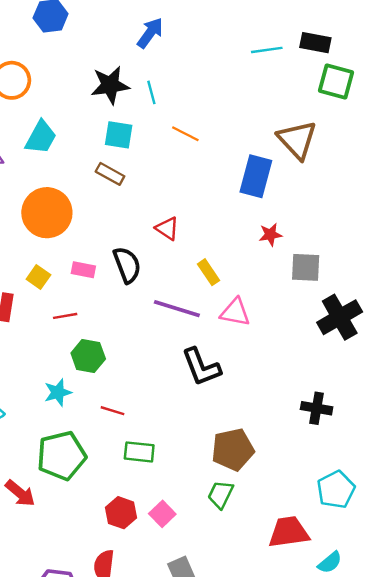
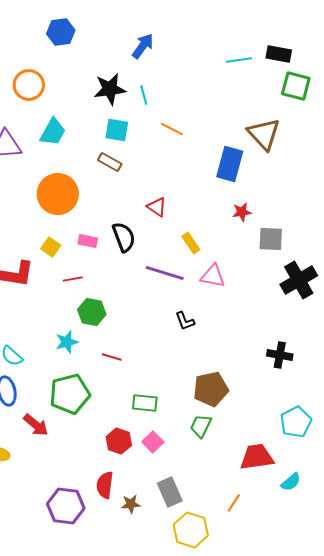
black L-shape: (201, 367) -> (185, 321), size x0.6
green rectangle: (139, 452) -> (145, 403), moved

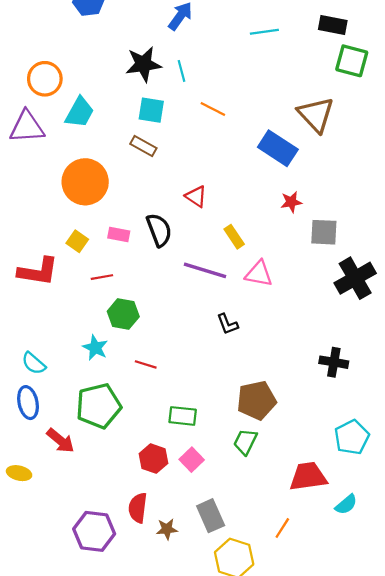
cyan line: (239, 60) -> (264, 32), moved
orange circle: (29, 85) -> (45, 79), moved
blue rectangle: (230, 164) -> (278, 148), turned -72
cyan star: (67, 342) -> (95, 348), turned -30

